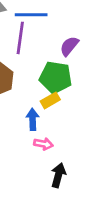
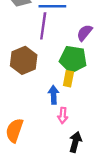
yellow rectangle: (50, 100) -> (68, 79), turned -49
pink arrow: (43, 144) -> (63, 115), turned 84

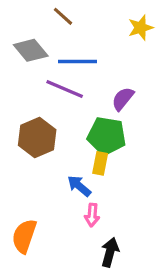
purple line: (43, 26) -> (65, 89), turned -75
blue arrow: (54, 95) -> (79, 186), turned -48

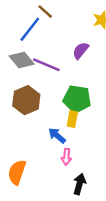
gray diamond: (31, 50) -> (22, 60), moved
blue line: (78, 62) -> (30, 29), moved, turned -52
purple semicircle: (123, 99) -> (81, 51), moved

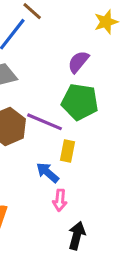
purple line: (46, 65) -> (44, 122), moved
green pentagon: (77, 99) -> (80, 102), moved

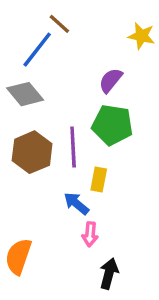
yellow star: (106, 22) -> (141, 36), turned 30
purple line: (44, 122) -> (73, 147), turned 64

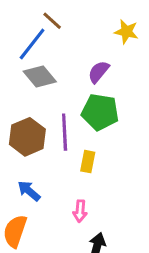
gray diamond: (25, 94) -> (40, 76), moved
blue arrow: (76, 203) -> (29, 191), moved

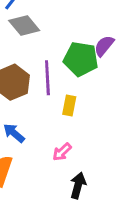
purple semicircle: (99, 72) -> (104, 46), moved
pink arrow: (80, 211) -> (62, 152), turned 42

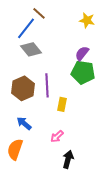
purple semicircle: (104, 46) -> (82, 53), moved
green pentagon: (81, 59) -> (83, 72), moved

